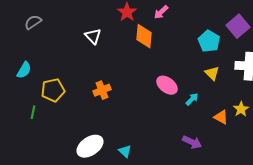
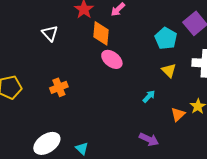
pink ellipse: (167, 85) -> (112, 59), moved
orange triangle: (221, 117) -> (178, 114), turned 49

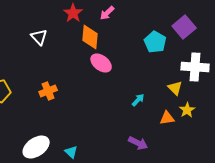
yellow triangle: (169, 70) -> (175, 88), moved
orange triangle: (178, 114) -> (167, 118), turned 35

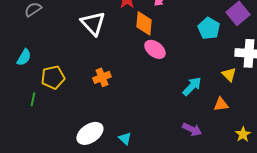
white triangle: (39, 37) -> (93, 23), size x1.5
cyan arrow: (138, 100) -> (192, 86), size x1.5
yellow star: (187, 110) -> (243, 134), moved

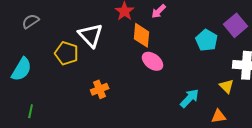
cyan semicircle: (24, 57) -> (22, 69), size x1.4
yellow pentagon: (53, 77) -> (67, 53), moved, turned 30

